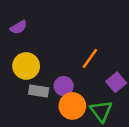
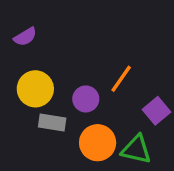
purple circle: (64, 86) -> (86, 99), moved
green triangle: (101, 111) -> (136, 149), turned -40

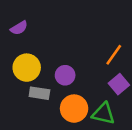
orange line: (121, 79) -> (114, 55), moved

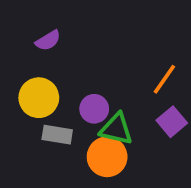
purple semicircle: (19, 28) -> (48, 40), moved
green triangle: (103, 114) -> (116, 129), moved

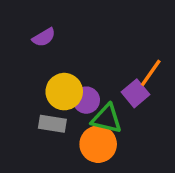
yellow circle: (39, 98) -> (64, 92), moved
purple square: (172, 122) -> (135, 93), moved

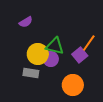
green triangle: (107, 119) -> (55, 46), moved
orange circle: (98, 144) -> (73, 85), moved

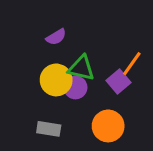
purple semicircle: (26, 22) -> (56, 37), moved
gray rectangle: (31, 73) -> (49, 129), moved

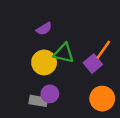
purple circle: (75, 87) -> (50, 94), moved
orange circle: (108, 126) -> (102, 99), moved

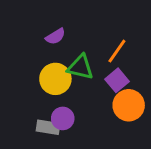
orange line: (103, 50) -> (117, 51), moved
orange circle: (102, 99) -> (129, 105), moved

